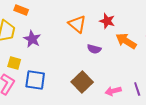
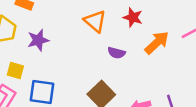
purple star: (32, 39) -> (38, 40), turned 30
orange arrow: (126, 41) -> (157, 43), turned 105

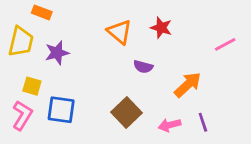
orange arrow: (157, 43) -> (188, 85), moved

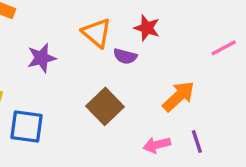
purple star: (57, 53) -> (42, 58), moved
purple semicircle: (143, 67) -> (125, 56), moved
brown square: (126, 113) -> (105, 106), moved

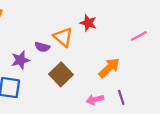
orange triangle: (97, 33) -> (63, 37), moved
purple semicircle: (125, 56) -> (42, 47), moved
purple star: (42, 58) -> (20, 60), moved

